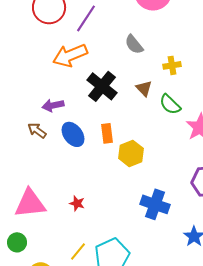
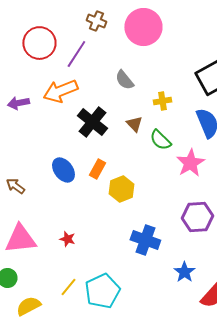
purple arrow: (53, 105) -> (18, 103), moved
brown arrow: (37, 130) -> (15, 186), moved
orange rectangle: (107, 133) -> (97, 169), turned 36

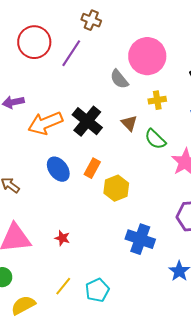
pink circle: (143, 27) -> (147, 56), moved
orange arrow: (60, 91) -> (45, 123), moved
cyan pentagon: (102, 291) -> (97, 290), size x0.7

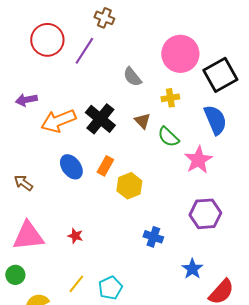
pink circle: (147, 56) -> (180, 54), moved
blue cross: (140, 239) -> (153, 237), size x0.7

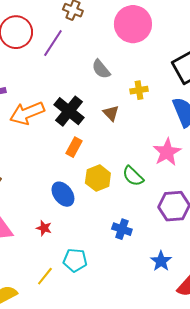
pink circle: (180, 54) -> (133, 24), moved
green semicircle: (168, 137) -> (133, 176), moved
orange rectangle: (105, 166) -> (74, 147), moved
blue ellipse: (71, 167) -> (63, 194), moved
cyan pentagon: (110, 288) -> (75, 260), moved, turned 30

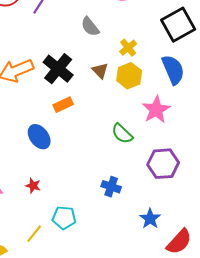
yellow cross: (139, 90) -> (128, 48), turned -30
orange rectangle: (74, 147) -> (63, 105), turned 36
yellow hexagon: (98, 178) -> (129, 76), moved
blue ellipse: (63, 194) -> (39, 137), moved

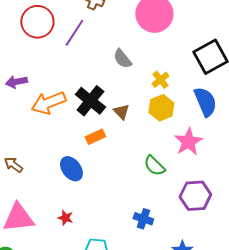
brown triangle: (100, 71) -> (121, 112), moved

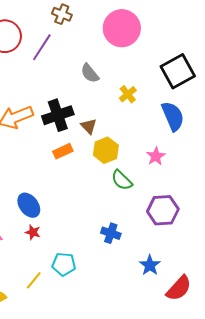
black cross: (90, 101) -> (58, 115), turned 32
yellow hexagon: (161, 108) -> (106, 150), moved
pink star: (188, 142) -> (156, 156), size x0.7
blue ellipse: (71, 169) -> (29, 205), moved

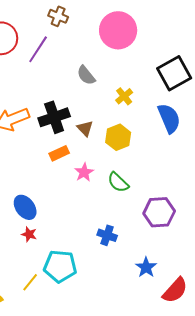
yellow hexagon: (106, 150) -> (118, 137), moved
pink star: (156, 156) -> (84, 172), moved
cyan pentagon: (64, 264) -> (60, 266), size x1.4

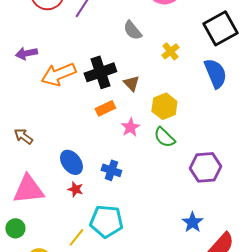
yellow hexagon: (118, 137) -> (164, 106), moved
blue cross: (107, 235) -> (111, 170), moved

